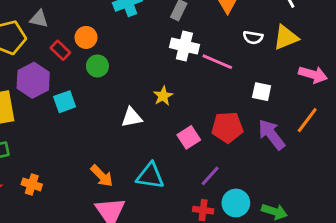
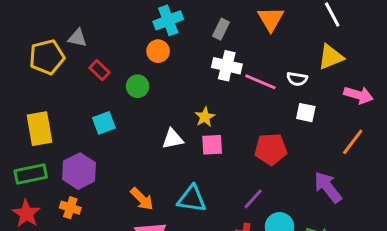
orange circle: (86, 37) -> (158, 51), moved
white semicircle: (253, 37) -> (297, 79), moved
purple hexagon: (33, 80) -> (79, 171), moved
purple arrow: (272, 134) -> (328, 187), moved
pink square: (189, 137) -> (212, 145), moved, turned 30

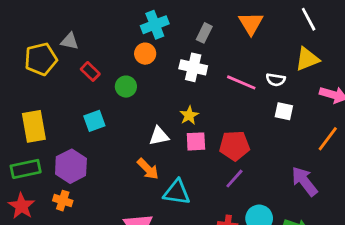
white cross: (227, 66) -> (193, 67), moved
red pentagon: (271, 149) -> (234, 146), moved
orange arrow: (142, 199) -> (148, 169), moved
purple line: (253, 199) -> (234, 179), moved

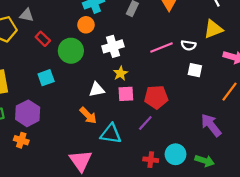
white cross: (193, 67) -> (113, 46), moved, turned -30
pink line: (241, 82) -> (161, 47), turned -45
green circle: (126, 87) -> (71, 51), size x1.5
purple line: (234, 179) -> (145, 123), moved

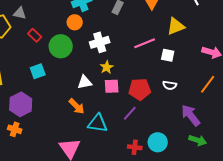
yellow triangle: (213, 29) -> (176, 26), moved
white semicircle: (188, 45) -> (170, 85), moved
white square: (195, 70) -> (168, 55), moved
green arrow: (205, 161) -> (198, 140), moved

